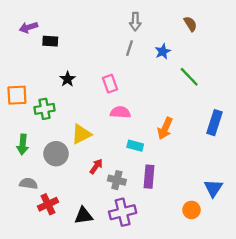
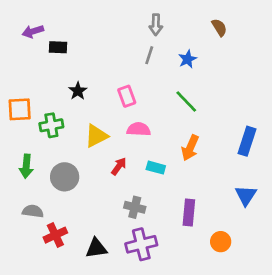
green line: (189, 77) -> (186, 101), moved
yellow triangle: (81, 134) -> (96, 136), moved
red arrow: (96, 166) -> (119, 166), moved
purple rectangle: (149, 177) -> (189, 213), moved
blue triangle: (213, 188) -> (246, 195), moved

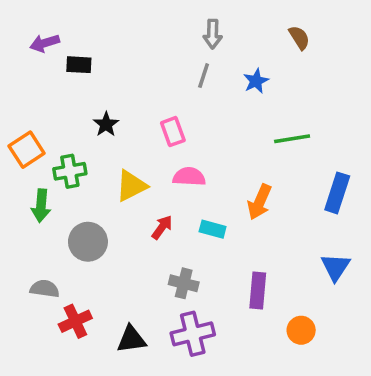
green line: (186, 101) -> (292, 139), moved, turned -55
orange square: (20, 109) -> (27, 150), turned -30
green arrow: (26, 166) -> (41, 206), moved

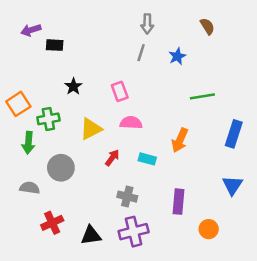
gray semicircle: (45, 289) -> (30, 188), moved

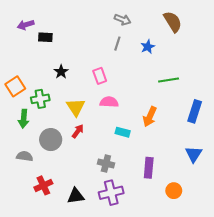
gray arrow: (147, 24) -> (123, 20), turned -70
brown semicircle: (207, 26) -> (173, 22), size x1.5
yellow triangle: (91, 129) -> (76, 107), turned -36
red arrow: (112, 158) -> (78, 131), moved

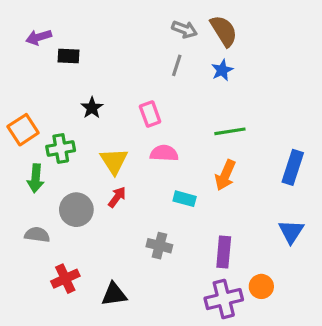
brown semicircle: (173, 22) -> (224, 31), moved
green line: (169, 80) -> (230, 131), moved
purple cross: (111, 193) -> (224, 299), moved

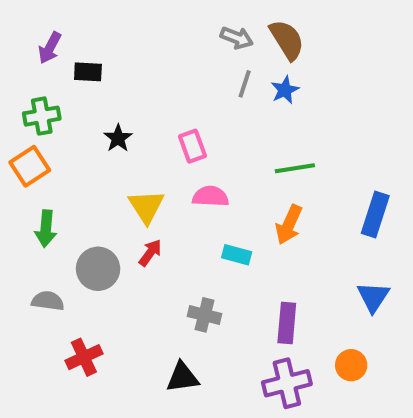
purple arrow: (39, 37) -> (50, 48), turned -45
gray line: (177, 65) -> (245, 84), moved
green cross: (61, 148) -> (42, 116), moved
orange circle: (261, 286) -> (351, 365), moved
black triangle: (114, 294) -> (182, 377), moved

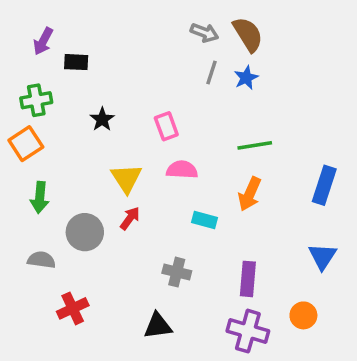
purple cross: (287, 383) -> (248, 331), turned 30

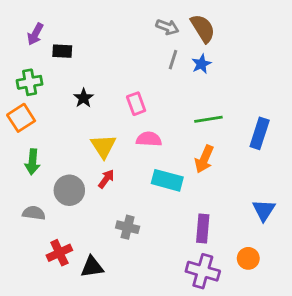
blue rectangle: (324, 185) -> (260, 133), moved
cyan rectangle: (205, 220) -> (167, 180), size x1.5
gray cross: (177, 272) -> (128, 227), moved
black triangle: (158, 326) -> (92, 267), moved

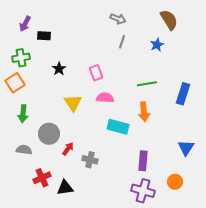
brown semicircle: (203, 28) -> (169, 20), moved
blue star: (201, 64) -> (157, 45), moved
orange arrow: (204, 159) -> (144, 112), turned -30
red arrow: (106, 179) -> (68, 149), moved

